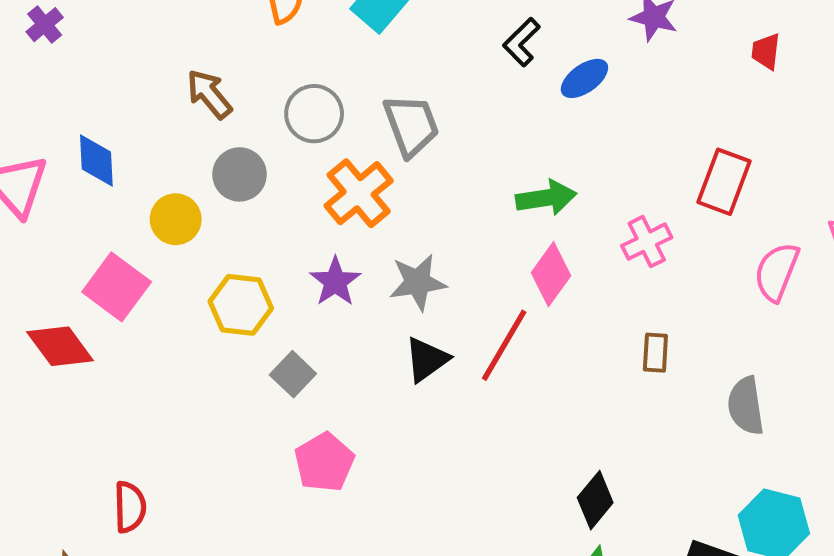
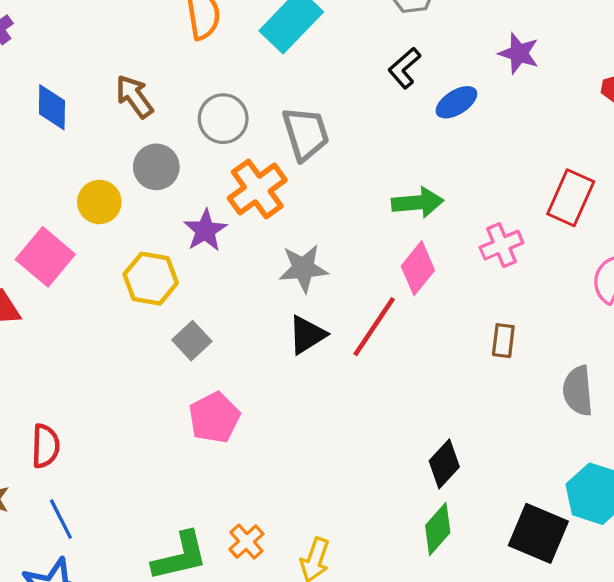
blue diamond: (96, 161) -> (52, 107), moved
purple star: (335, 282) -> (205, 230), moved

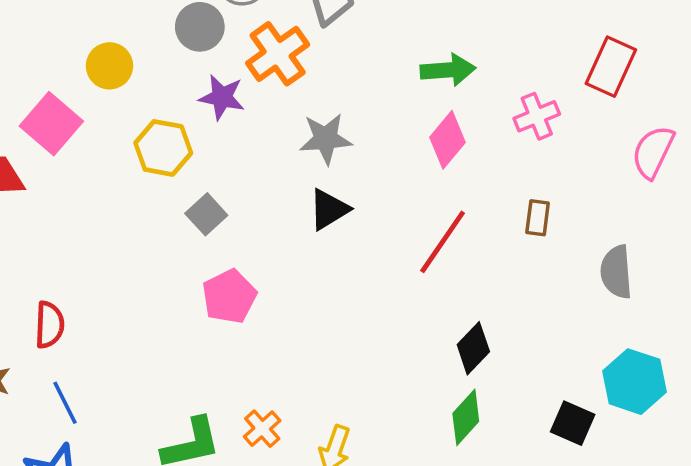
gray circle: (156, 167) -> (200, 27), moved
purple star: (205, 230) -> (222, 97), turned -30
red line: (374, 327) -> (443, 242), moved
black square: (538, 533) -> (573, 423), size x0.7

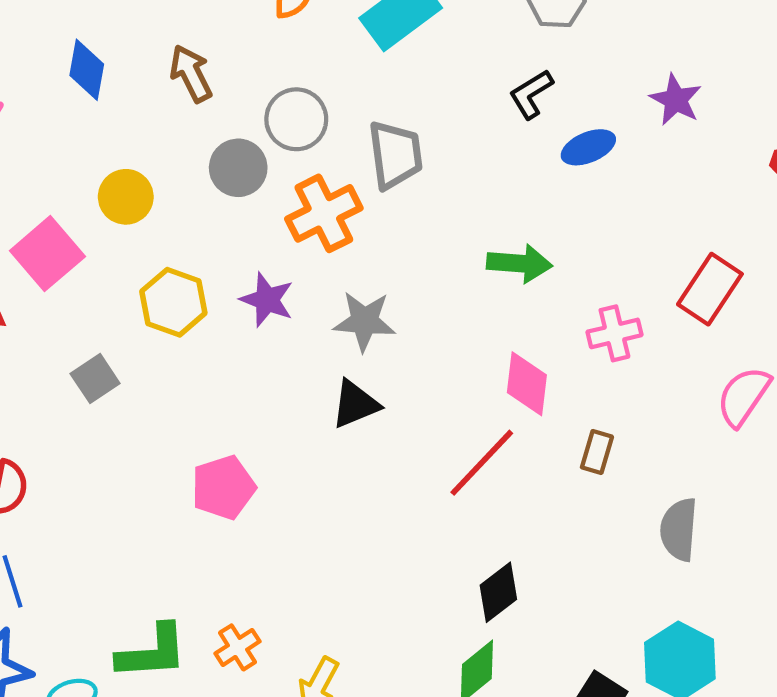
purple star: (222, 97) -> (267, 300), moved
pink diamond: (448, 140) -> (527, 384), moved, turned -42
gray square: (206, 214) -> (95, 379), moved

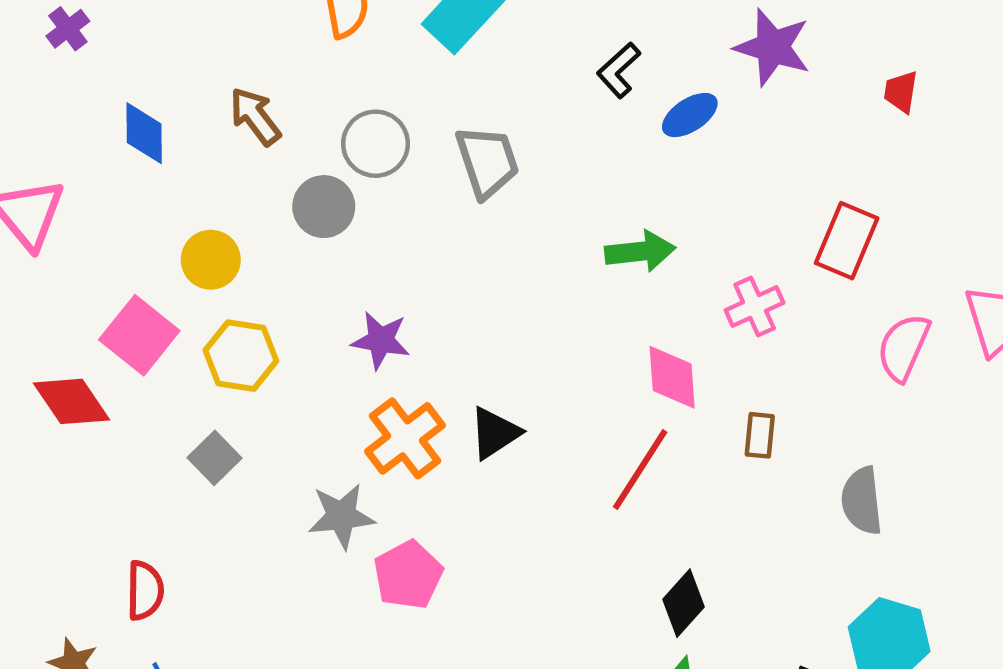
purple star: (676, 100) -> (773, 47), size x1.4
orange cross: (324, 213) -> (405, 438), moved
yellow hexagon: (173, 302) -> (241, 356), moved
gray star: (364, 321) -> (341, 516), moved
pink pentagon: (223, 487) -> (408, 575), moved

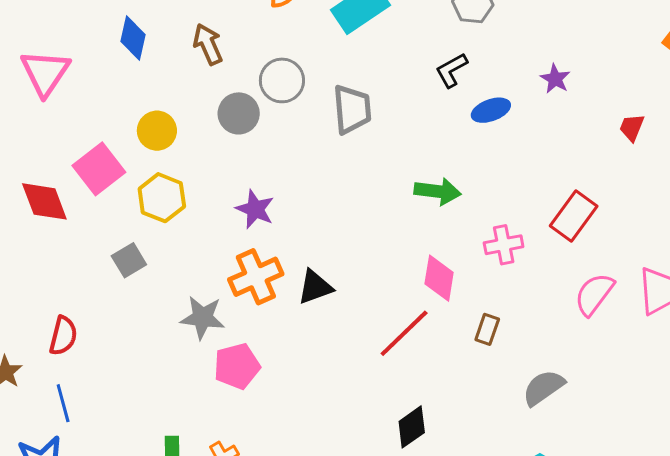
purple star: (773, 47) -> (555, 79), size x0.6
gray semicircle: (862, 501) -> (543, 388), turned 48

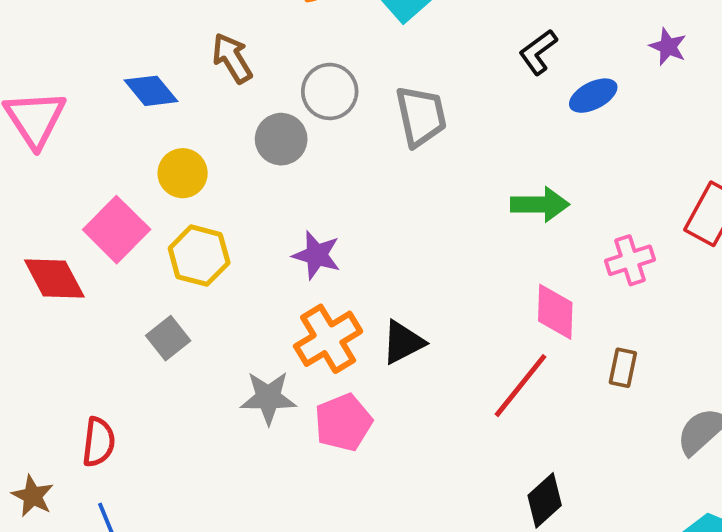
blue diamond: (133, 38) -> (151, 91), moved, turned -45
pink pentagon: (237, 366) -> (343, 422), moved

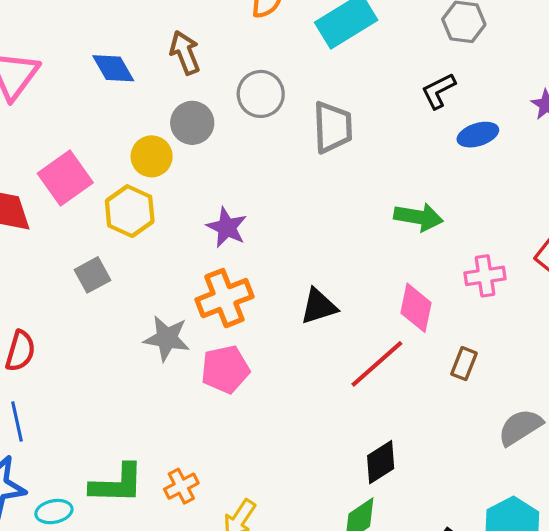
gray circle: (281, 139) -> (192, 123), moved
yellow circle: (183, 173) -> (152, 156), moved
black triangle: (403, 342) -> (319, 306), moved

